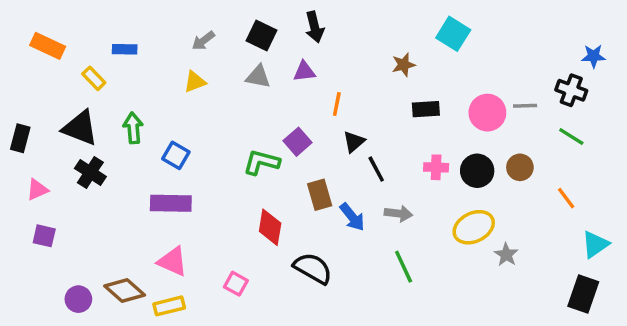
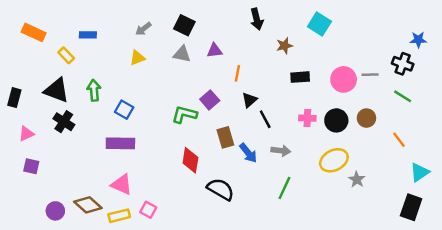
black arrow: (315, 27) -> (257, 19), moved
green line: (404, 267) -> (284, 188), turned 50
pink square: (236, 284) -> (148, 210), moved

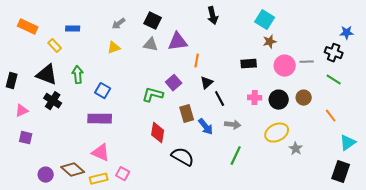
brown star: (284, 46) -> (270, 42), moved
purple triangle: (215, 51) -> (178, 42), size x1.5

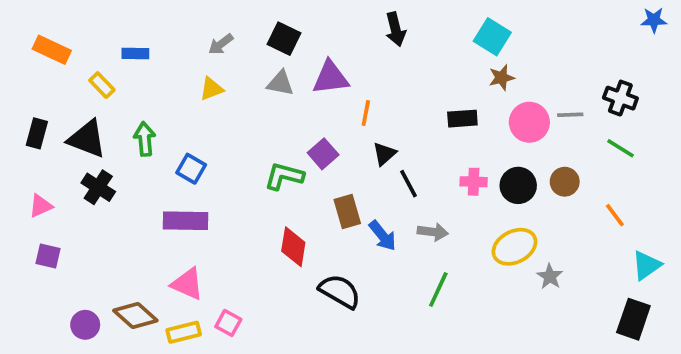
blue star: (347, 33) -> (654, 20), moved
black rectangle: (12, 81) -> (37, 133), moved

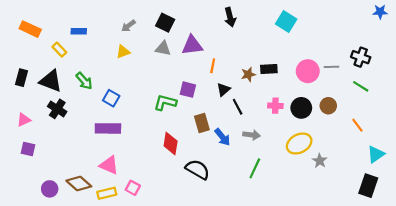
brown star: (501, 78) -> (248, 74), moved
green arrow: (145, 139) -> (84, 81), turned 144
purple square: (323, 154) -> (188, 90), turned -35

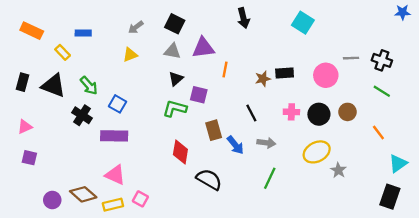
gray line: (332, 67) -> (351, 58), moved
black triangle: (224, 90) -> (176, 79), moved
black cross: (57, 109) -> (82, 115), moved

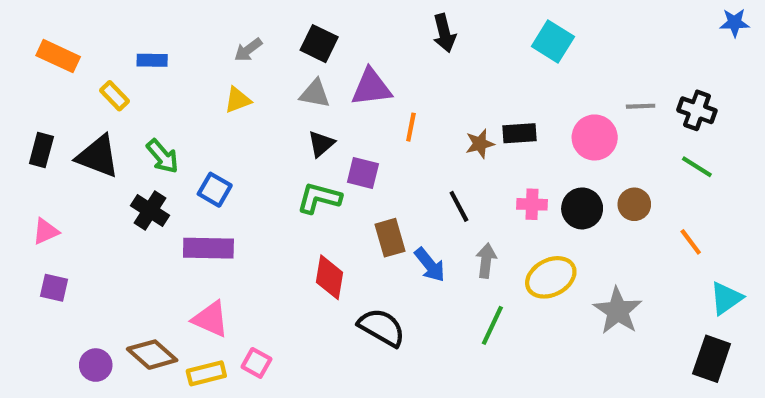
gray arrow: (266, 143) -> (486, 261), turned -90
yellow ellipse: (317, 152) -> (551, 277), moved
gray star: (338, 170) -> (618, 311), size x1.6

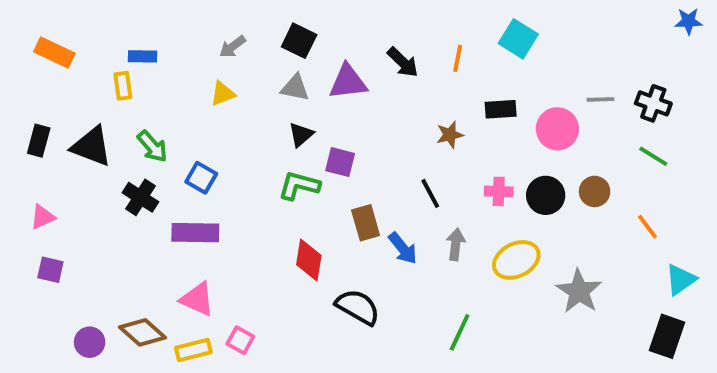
black arrow: (444, 33) -> (403, 62), moved, turned -32
yellow rectangle: (115, 96) -> (123, 86), moved, turned 36
orange line: (411, 127) -> (458, 58), moved
black rectangle: (519, 133) -> (501, 109), moved
green line: (492, 325) -> (460, 332), moved

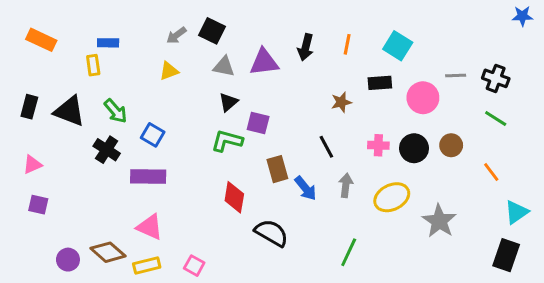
cyan square: (518, 39) -> (398, 46), moved
black square: (299, 41) -> (212, 31), moved
black arrow: (403, 62) -> (306, 47), turned 60
pink square: (240, 340) -> (194, 266), moved

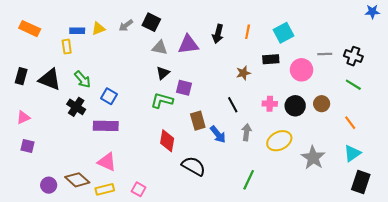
cyan square: (398, 46) -> (284, 33), turned 30
yellow triangle: (169, 71) -> (98, 29), moved
cyan triangle: (516, 212) -> (352, 153), moved

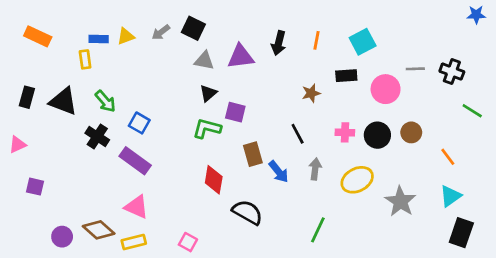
green line: (353, 85) -> (472, 111), moved
pink triangle: (23, 117) -> (17, 145), moved
purple rectangle: (106, 126) -> (135, 161), turned 35
pink square: (139, 189) -> (188, 242), moved

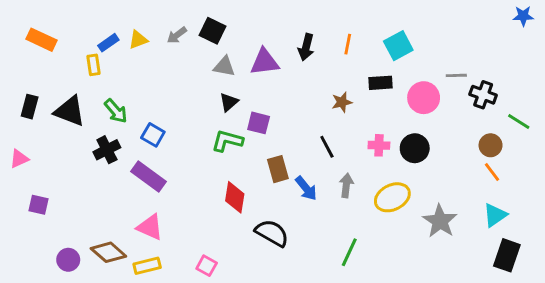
blue rectangle: (99, 39) -> (108, 43), turned -36
black cross: (452, 72) -> (483, 95), moved
brown circle: (411, 132) -> (491, 145), moved
black cross: (97, 136) -> (107, 150), turned 30

